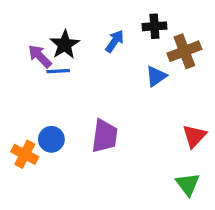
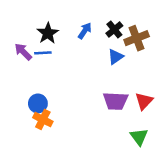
black cross: (154, 26) -> (114, 30), moved, turned -35
purple arrow: (40, 56) -> (23, 52), moved
purple trapezoid: (105, 136) -> (116, 101), moved, turned 85
orange cross: (25, 154) -> (43, 119), moved

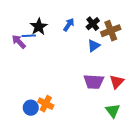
blue line: (43, 53) -> (29, 36), moved
blue circle: (38, 103) -> (31, 108), moved
orange cross: (43, 119) -> (46, 104), moved

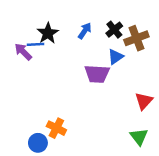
purple trapezoid: (94, 82) -> (97, 74), moved
blue circle: (31, 108) -> (38, 143), moved

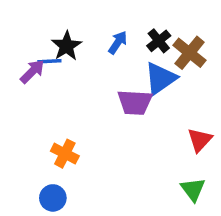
brown cross: (136, 38) -> (189, 53), turned -30
purple arrow: (23, 52) -> (32, 72), turned 90
blue triangle: (116, 57) -> (160, 78), size x1.5
orange cross: (56, 128) -> (65, 154), moved

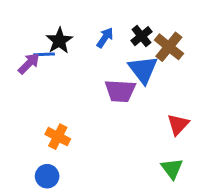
blue triangle: (160, 78) -> (143, 70), turned -32

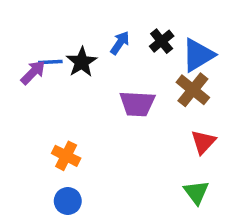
black star: (59, 41) -> (82, 62), moved
brown cross: (169, 47) -> (193, 90), moved
blue triangle: (143, 70) -> (198, 55), moved, turned 36
blue circle: (47, 176) -> (68, 201), moved

